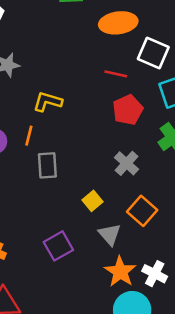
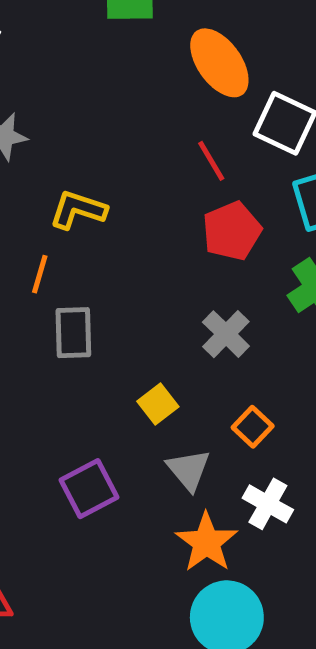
orange ellipse: (118, 23) -> (219, 63), turned 60
red line: (116, 74) -> (211, 161), turned 45
orange square: (142, 211) -> (253, 427), size x0.7
white cross: (155, 274) -> (268, 504), moved

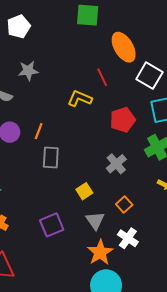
red line: (211, 161) -> (102, 77), moved
yellow L-shape: (78, 210) -> (80, 99), moved

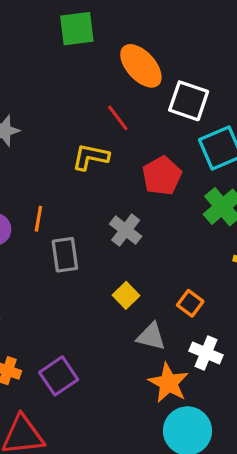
gray cross: (116, 164) -> (126, 230), moved
gray triangle: (95, 221) -> (151, 336), turned -30
purple square: (52, 225) -> (59, 376), moved

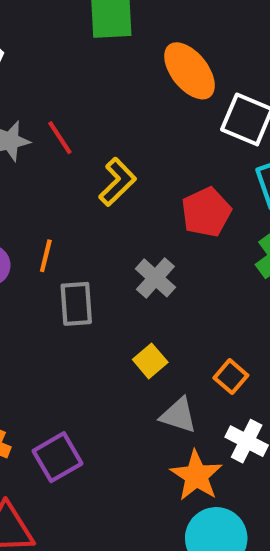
red line: (118, 118) -> (60, 138), moved
yellow L-shape: (91, 157) -> (117, 182), turned 120

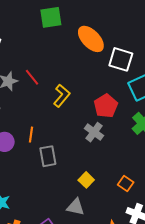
gray cross: (155, 278) -> (94, 132), moved
gray triangle: (178, 415) -> (75, 207), moved

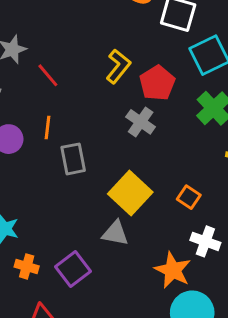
red line: (32, 77) -> (48, 75), moved
yellow L-shape: (62, 96) -> (118, 66), moved
yellow square: (86, 180) -> (130, 193), size x1.8

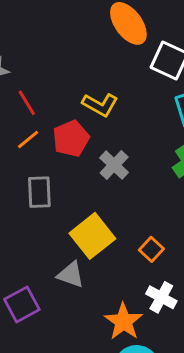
yellow L-shape: (118, 66) -> (100, 105), turned 72
red pentagon: (157, 83) -> (71, 139), moved
orange line: (47, 127) -> (28, 140), moved, turned 35

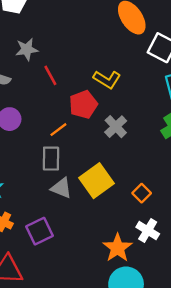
orange line: (28, 140) -> (58, 130), moved
gray rectangle: (39, 192) -> (51, 159), moved
gray triangle: (71, 275) -> (61, 188), moved

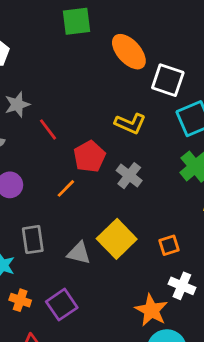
yellow L-shape: (107, 79) -> (130, 124), moved
gray rectangle: (51, 159) -> (33, 240), moved
orange square: (142, 193) -> (169, 245), turned 36

